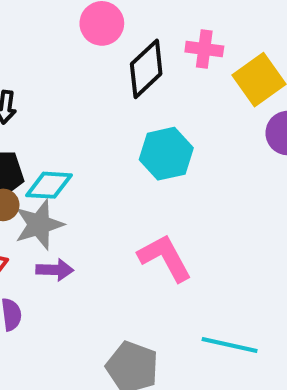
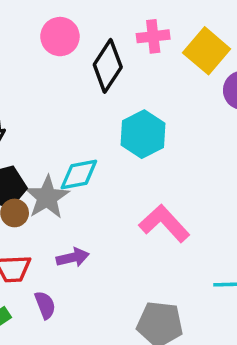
cyan diamond: (49, 185) -> (79, 174), moved
gray star: (39, 225) -> (47, 197), moved

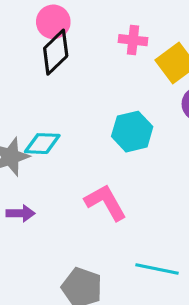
black diamond: (108, 66) -> (56, 52), moved
cyan hexagon: (143, 134) -> (132, 132), moved

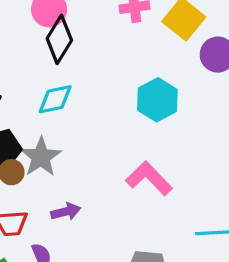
cyan diamond: (42, 144) -> (55, 99), moved

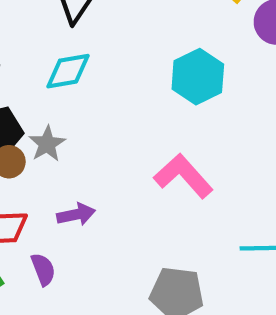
gray star: (41, 157) -> (47, 144), size x0.7

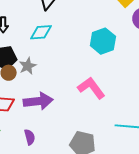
purple arrow: (76, 214) -> (38, 101), size x1.6
purple semicircle: (43, 269) -> (30, 137), moved

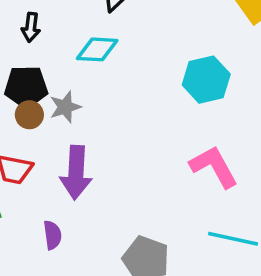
pink L-shape: (91, 88) -> (214, 167), moved
purple arrow: (38, 101) -> (76, 173), turned 92

